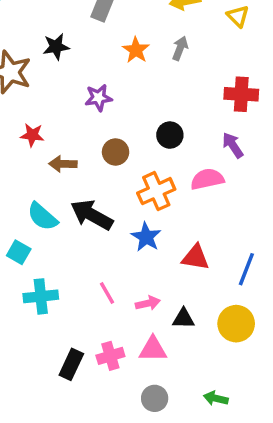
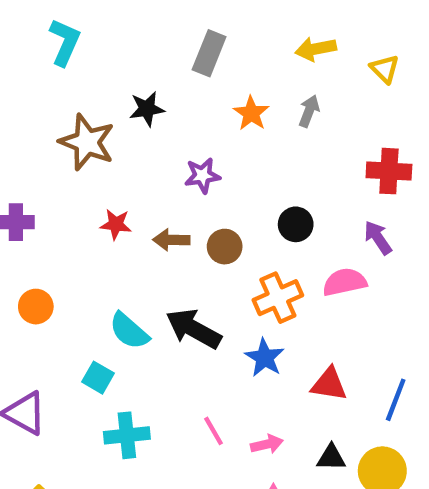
brown arrow: (63, 164) -> (171, 240), moved
black triangle: (183, 319) -> (331, 458), moved

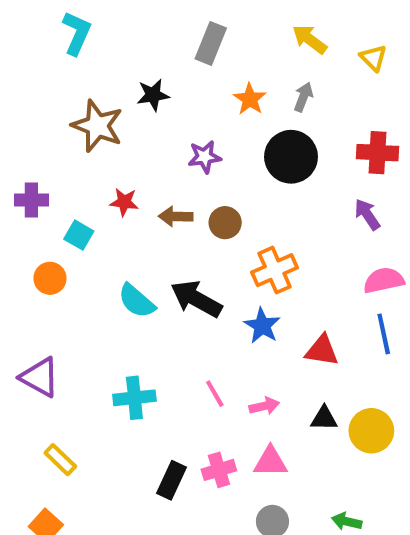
yellow arrow: (316, 49) -> (310, 39), turned 48
black circle: (296, 224) -> (291, 157), moved, size x1.6
pink semicircle: (345, 282) -> (384, 280), moved
cyan square: (98, 378) -> (79, 235), moved
blue line: (396, 400) -> (384, 334), moved, turned -33

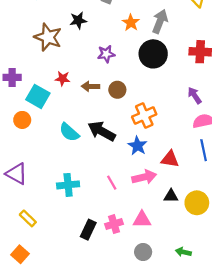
gray arrow: (303, 97) -> (160, 21), size x1.5
purple arrow: (367, 214) -> (195, 95), moved
cyan square: (79, 235) -> (38, 96), size x1.5
pink arrow: (264, 406) -> (144, 177), moved, size x1.5

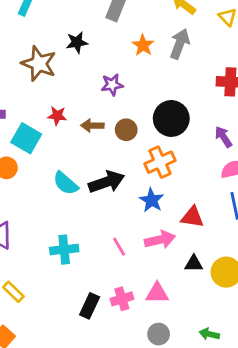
black circle: (153, 54) -> (171, 118), moved
black arrow: (102, 131) -> (106, 182), turned 132

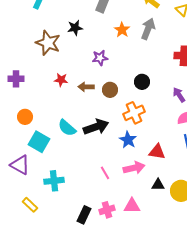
black circle: (171, 118) -> (142, 82), size x0.6
cyan square: (26, 138) -> (39, 142), moved
cyan cross: (64, 250) -> (54, 181), moved

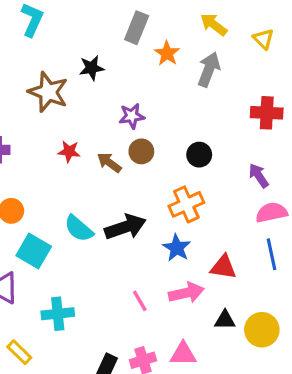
orange star: (122, 30) -> (167, 53), moved
brown arrow: (86, 87) -> (109, 163), turned 35
brown circle: (110, 90) -> (141, 151), moved

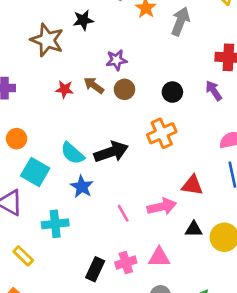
brown arrow: (109, 163) -> (94, 85), moved
purple arrow: (259, 175) -> (214, 91), moved
blue star: (177, 248) -> (82, 187), moved

